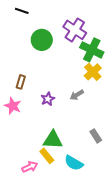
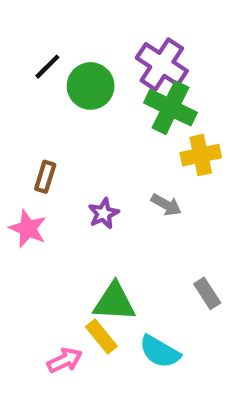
black line: (22, 11) -> (47, 67), moved, turned -64
green cross: (92, 50) -> (170, 108), moved
yellow cross: (93, 72) -> (201, 155), turned 30
gray arrow: (77, 95) -> (166, 205), turned -120

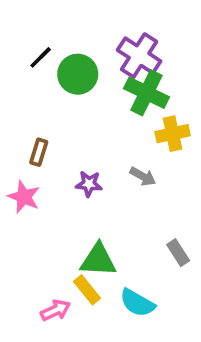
purple star: (104, 213) -> (89, 184), turned 30

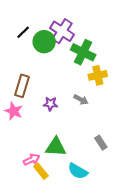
purple cross: (139, 56) -> (62, 31), moved
brown rectangle: (39, 152) -> (22, 86), size x1.5
yellow rectangle: (87, 290) -> (41, 171), moved
pink arrow: (55, 310) -> (31, 160), moved

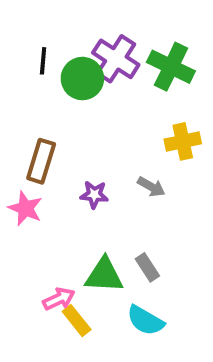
black line: (23, 32) -> (43, 61), turned -40
green cross: (83, 52) -> (171, 67), moved
gray rectangle: (101, 143) -> (147, 267), moved

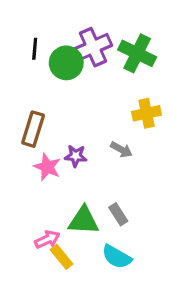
purple cross: (116, 59) -> (93, 47), turned 33
pink star: (25, 208) -> (47, 167), moved

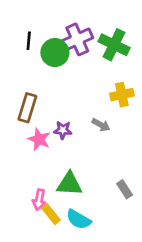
gray rectangle: (118, 214) -> (125, 189), moved
pink arrow: (47, 239) -> (39, 200), turned 126
cyan semicircle: (117, 257) -> (79, 219), moved

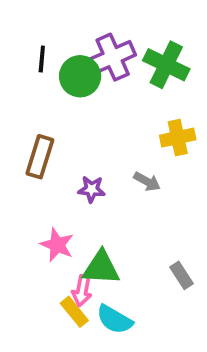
pink star: (39, 139) -> (57, 245), moved
pink arrow: (39, 200) -> (82, 291), moved

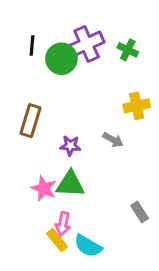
green cross: (166, 65) -> (128, 50), size x0.6
green triangle: (101, 268) -> (70, 184), moved

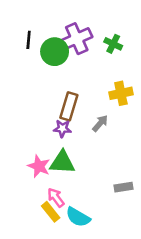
brown rectangle: (31, 121) -> (69, 106), moved
gray arrow: (113, 140) -> (100, 123), turned -78
gray rectangle: (140, 212) -> (124, 187), turned -66
pink arrow: (63, 224) -> (56, 198), turned 132

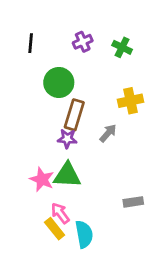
purple cross: (77, 39) -> (83, 42), size x0.6
green circle: (55, 52) -> (59, 82), moved
cyan semicircle: (78, 217) -> (84, 234), turned -130

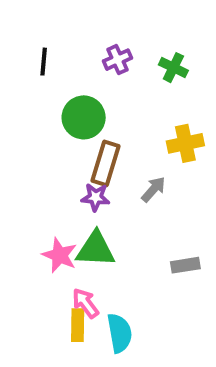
gray rectangle: (133, 202) -> (185, 265), moved
yellow rectangle: (55, 229) -> (78, 325), turned 40

